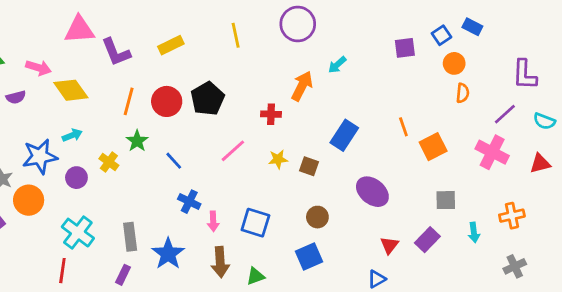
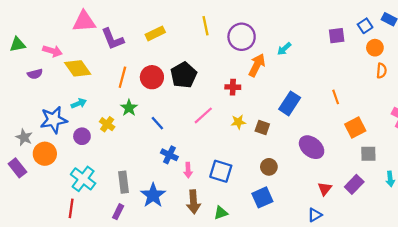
purple circle: (298, 24) -> (242, 37), moved
orange square: (433, 147) -> (355, 127), moved

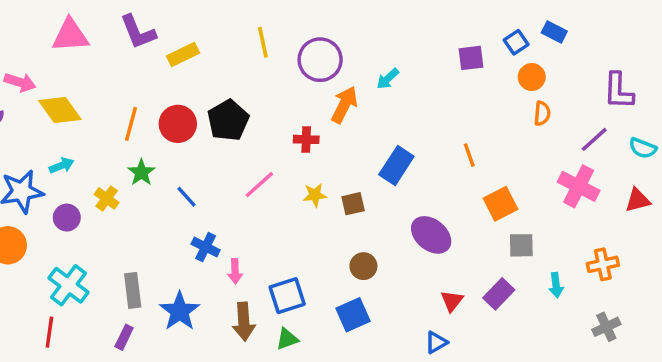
purple L-shape: (113, 39) -> (138, 32), moved
brown square: (262, 127) -> (353, 204), turned -32
blue square: (221, 171) -> (287, 296), moved, turned -35

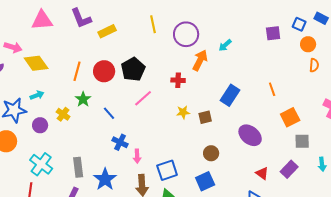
blue square: (516, 42) -> (299, 24), turned -32
pink line: (259, 185) -> (143, 98), moved
red triangle: (452, 301) -> (262, 173), turned -32

